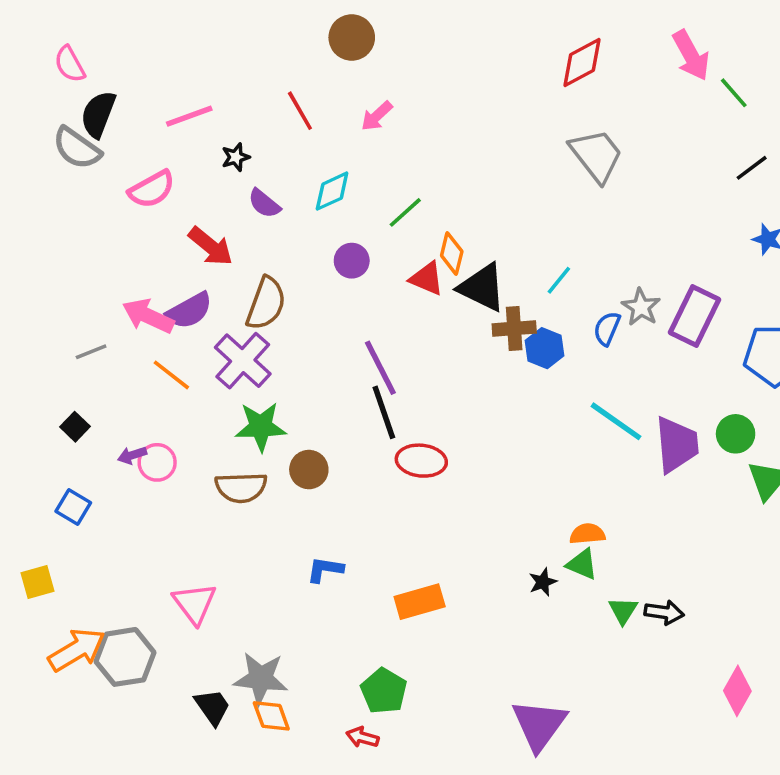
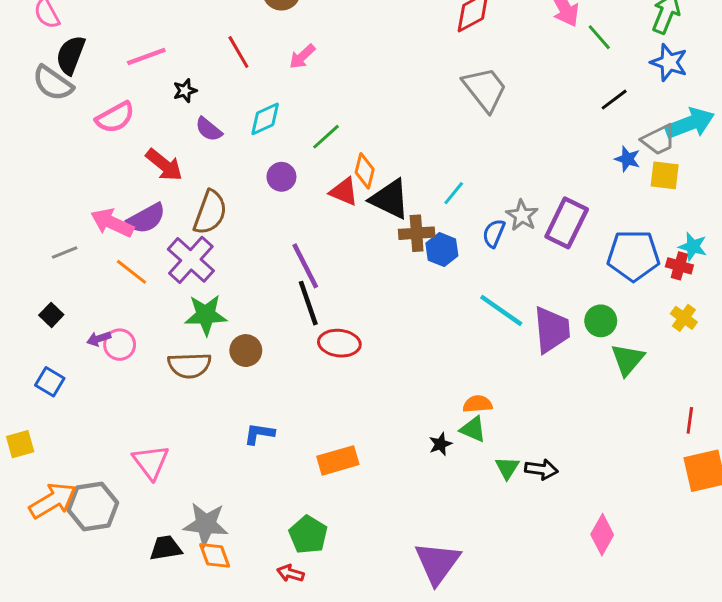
black trapezoid: (212, 707) -> (166, 548), turned -64

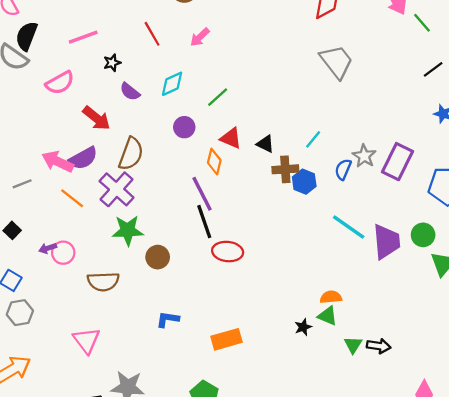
orange diamond: (365, 171) -> (214, 162), moved
black triangle: (390, 199) -> (265, 144), size x0.6
brown semicircle: (189, 365) -> (103, 282), moved
gray hexagon: (93, 506) -> (20, 313), moved, size x0.7

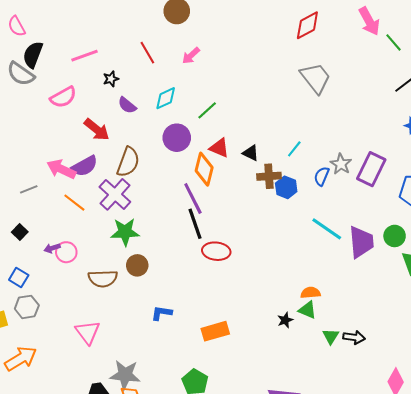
purple circle: (184, 127) -> (177, 138), size x1.4
orange diamond: (214, 162) -> (204, 169), size x1.4
brown circle: (158, 257) -> (137, 265), moved

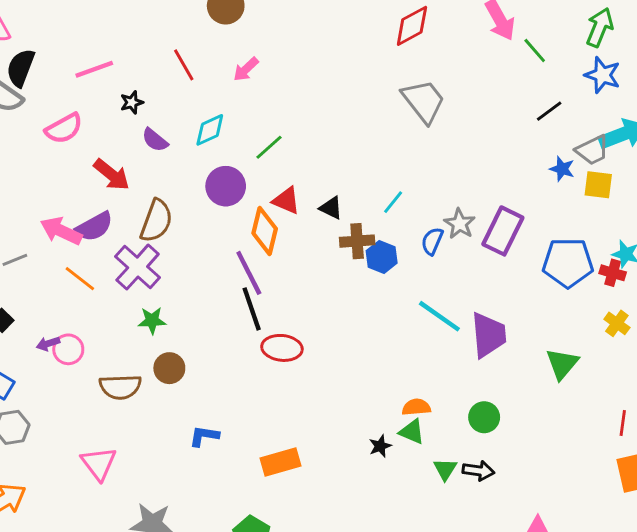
green star: (125, 232) -> (152, 320), size x0.7
green circle: (395, 236) -> (484, 417), moved

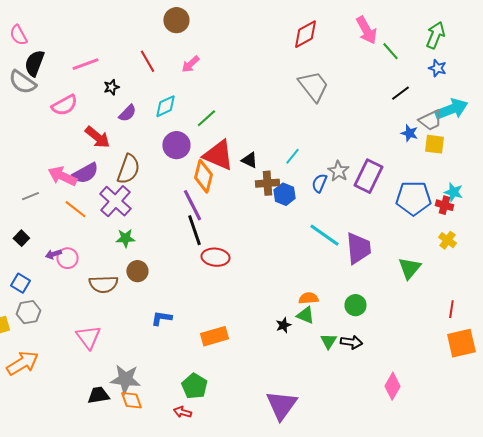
blue star: (603, 75) -> (437, 68), size x0.7
purple semicircle: (155, 140) -> (127, 113), turned -84
red triangle: (286, 201) -> (218, 155), size x1.6

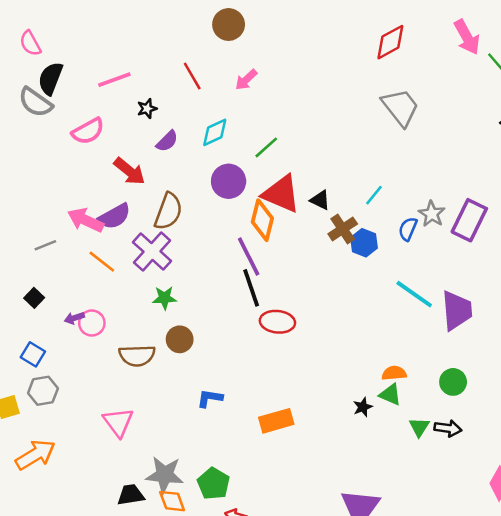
brown cross: (267, 183) -> (343, 229), turned -30
green pentagon: (194, 386) -> (213, 484), moved

